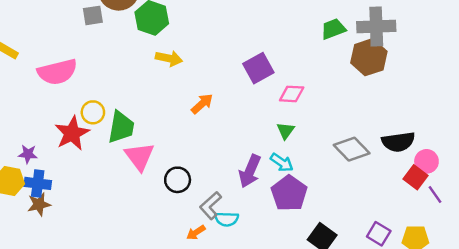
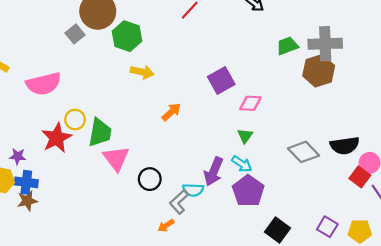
gray square: (93, 15) -> (75, 34), turned -30
cyan semicircle: (227, 219) -> (193, 190), moved

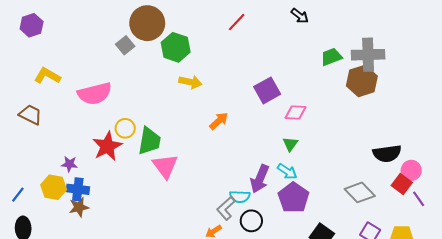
gray diamond: (304, 152) -> (360, 192), moved
black circle: (150, 179) -> (251, 221), moved

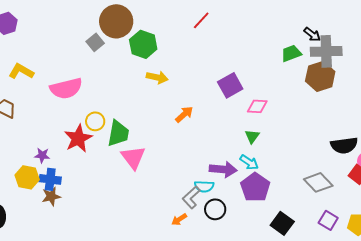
black arrow: (300, 16) -> (312, 34), moved
purple arrow: (260, 179) -> (223, 169), turned -108

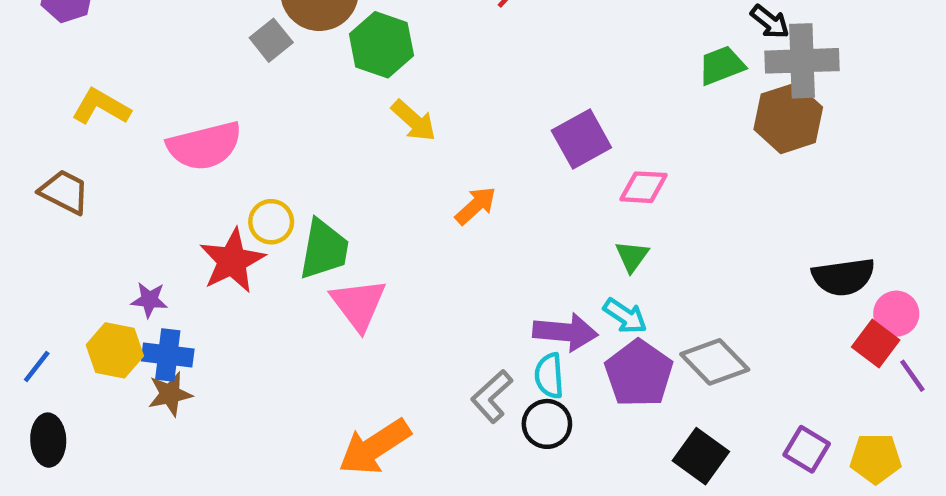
yellow arrow: (157, 77) -> (414, 121), turned 30
gray diamond: (318, 182) -> (715, 362), moved
cyan semicircle: (204, 186) -> (549, 376), moved, turned 84
orange arrow: (179, 219) -> (375, 447), moved, size x2.0

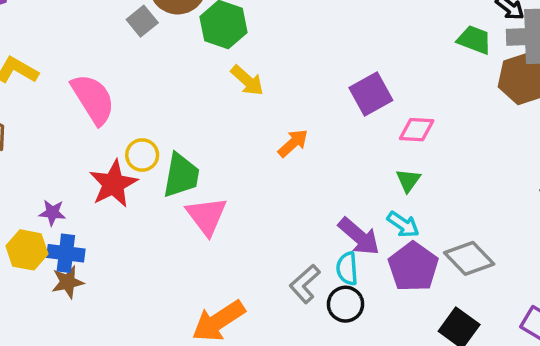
green trapezoid: (722, 65) -> (474, 40), turned 42
pink semicircle: (205, 146) -> (93, 99), turned -108
purple arrow: (565, 332) -> (359, 236), turned 36

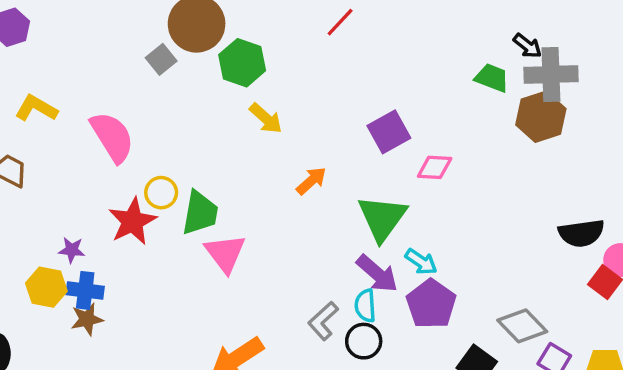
green triangle: (408, 180) -> (382, 218), moved, size x2.0
gray diamond: (469, 258) -> (522, 326), moved

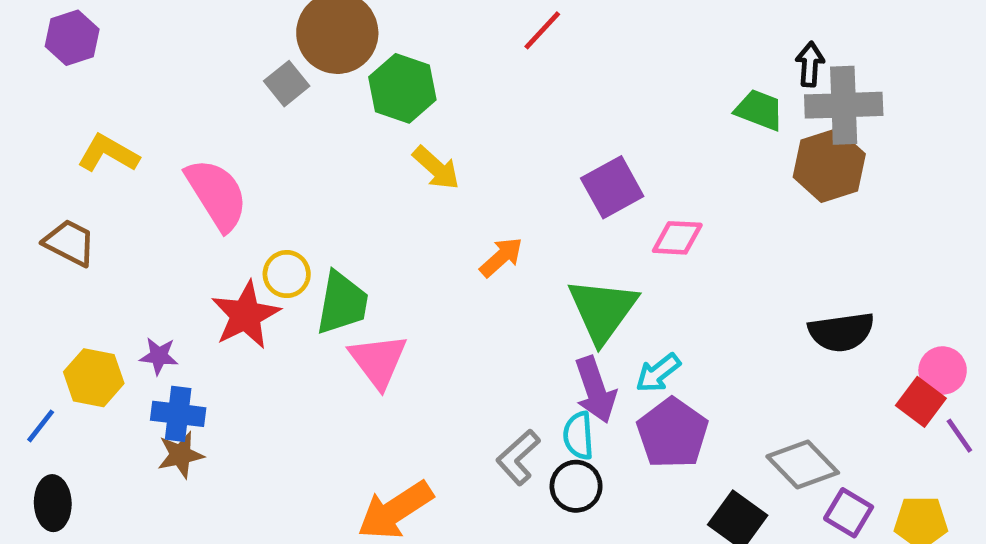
black arrow: (527, 46) -> (810, 64), turned -124
black semicircle: (581, 233) -> (841, 332), moved
cyan arrow: (421, 262) -> (658, 373), turned 108
purple arrow: (377, 274) -> (595, 390), turned 30
yellow hexagon: (46, 287) -> (94, 378), moved

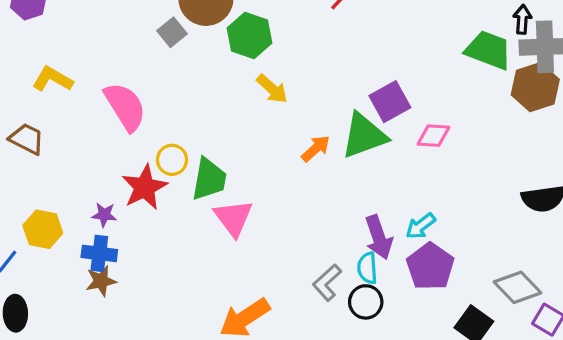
green trapezoid: (759, 110) -> (488, 50), size x1.4
green triangle: (603, 310) -> (364, 136), moved, turned 34
purple star: (159, 356) -> (104, 215), moved

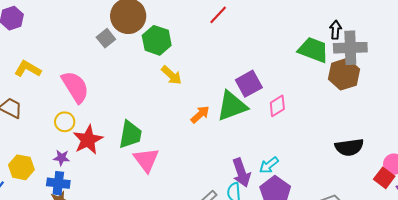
pink diamond: (434, 136) -> (277, 106), turned -35
yellow circle: (172, 160) -> (65, 122), moved

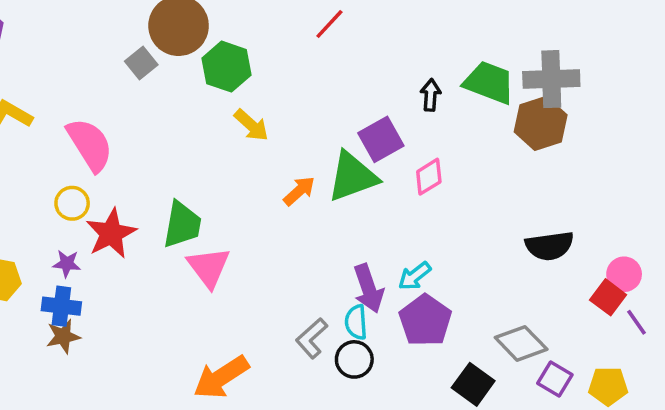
black arrow: (336, 30) -> (431, 95), moved

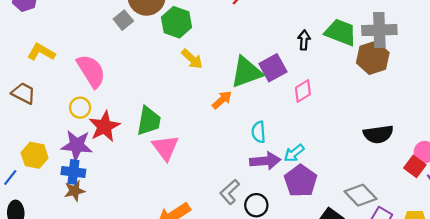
green triangle: (352, 177) -> (246, 72), moved
purple star: (67, 264) -> (77, 145), size x1.8
purple arrow: (368, 288) -> (265, 161), turned -76
cyan semicircle: (356, 322) -> (259, 132), moved

